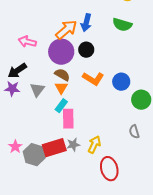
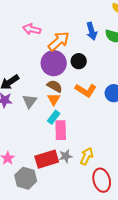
blue arrow: (86, 23) -> (92, 31), moved, turned -30
pink arrow: (27, 42) -> (32, 29), moved
gray hexagon: (34, 155) -> (26, 178), moved

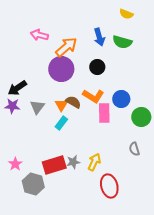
black circle: (79, 61) -> (97, 67), moved
brown semicircle: (55, 86) -> (73, 102), moved
pink rectangle: (61, 130) -> (104, 113), moved

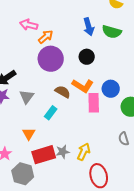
orange arrow: (66, 47) -> (46, 37), moved, size x0.7
orange triangle: (61, 105) -> (29, 134), moved

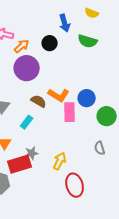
blue arrow: (89, 27) -> (65, 23), moved
black circle: (87, 57) -> (50, 43), moved
gray star: (63, 152) -> (32, 153), moved

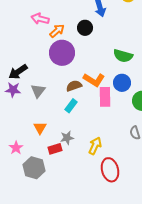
green semicircle: (88, 41) -> (123, 56), moved
brown semicircle: (39, 101) -> (74, 86), turned -49
cyan rectangle: (27, 122) -> (71, 106), moved
red rectangle: (20, 164) -> (55, 149), size x0.6

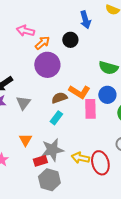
gray star: (67, 138) -> (52, 150), size x1.6
yellow arrow: (95, 146) -> (80, 158), turned -102
gray hexagon: (34, 168) -> (49, 180), moved
red ellipse: (110, 170) -> (100, 163), moved

